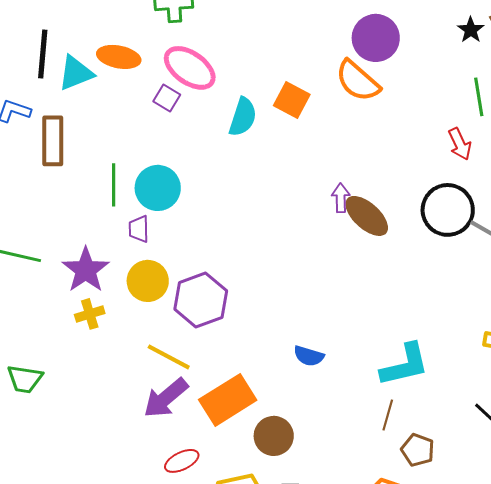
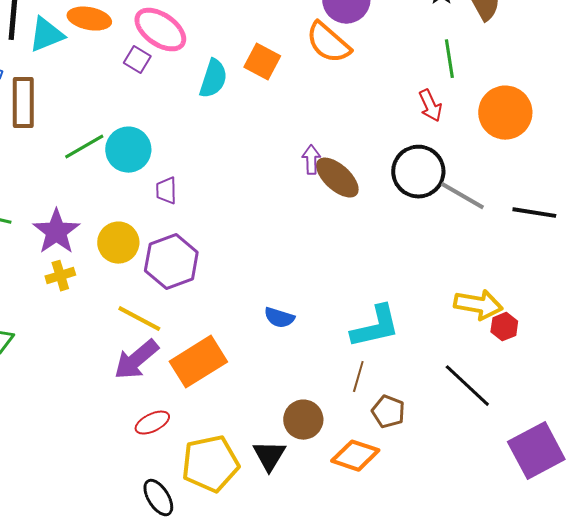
green line: (114, 185) -> (84, 147), turned 60
purple trapezoid: (139, 229) -> (166, 191), moved
brown circle: (274, 436) -> (303, 420), moved

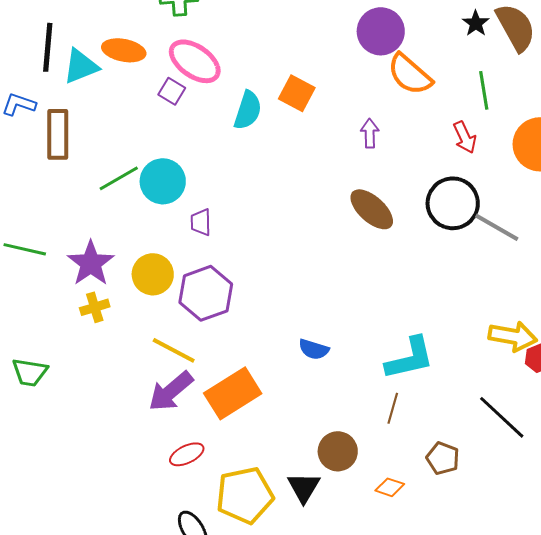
orange semicircle: (328, 43) -> (410, 74), moved
purple arrow: (311, 160) -> (370, 133), moved
brown pentagon: (388, 412) -> (443, 458), moved
orange diamond: (355, 456) -> (390, 487), size x0.6

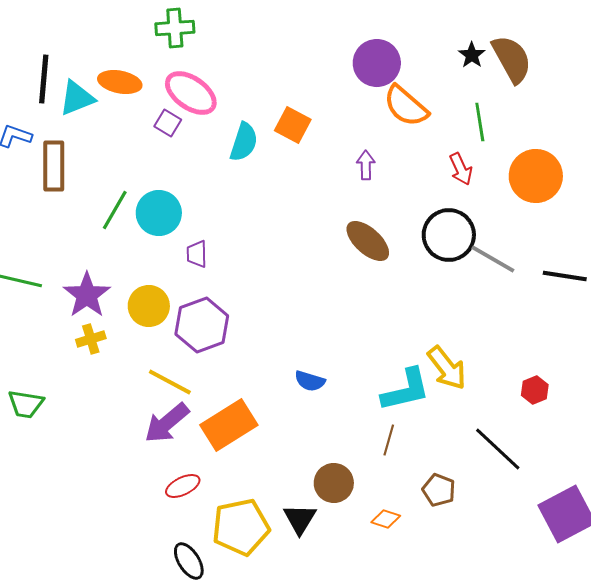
green line: (119, 178) -> (115, 210), turned -30
yellow arrow: (513, 336) -> (447, 368), moved, turned 42

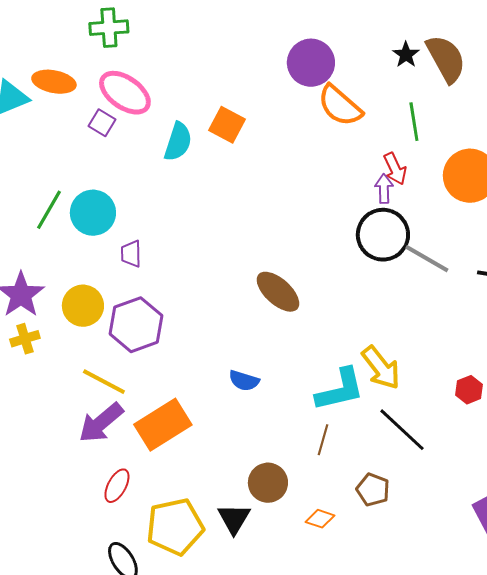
purple arrow: (366, 165) -> (384, 189), moved
brown ellipse: (368, 241) -> (278, 292), moved
black line: (498, 449) -> (402, 430), moved
red ellipse: (183, 486) -> (117, 486), turned -36

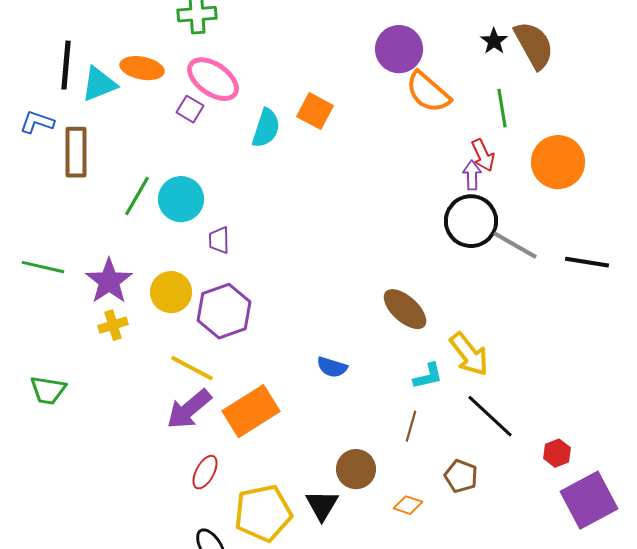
brown ellipse: (278, 292) -> (405, 309), moved
cyan L-shape: (340, 390) -> (428, 376), size x0.6
red hexagon: (469, 390) -> (557, 453), moved

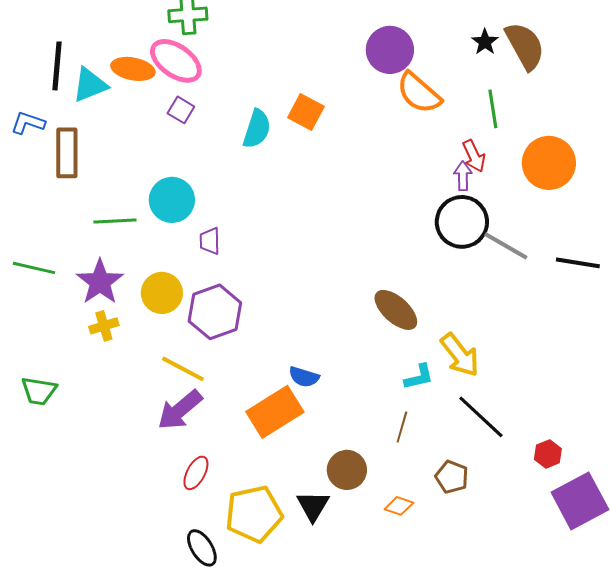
pink ellipse: (213, 79) -> (176, 61), moved
green line: (137, 196) -> (115, 221), moved, turned 57
blue semicircle: (332, 367) -> (304, 377), moved
orange rectangle: (251, 411) -> (275, 412), moved

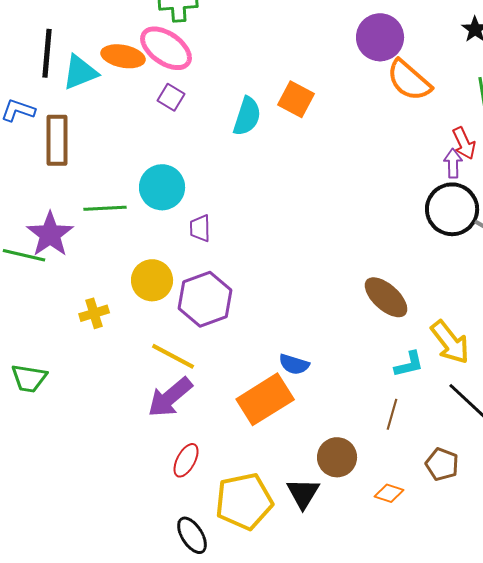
purple star: (100, 282) -> (50, 234), moved

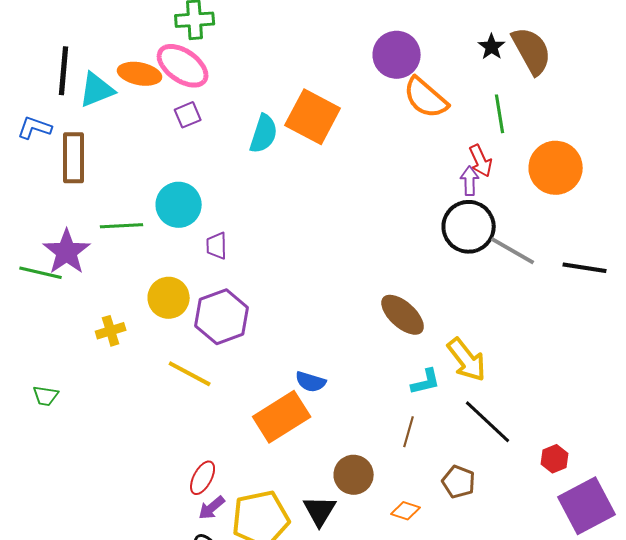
purple square: (171, 97) -> (188, 115), turned 36
orange square: (296, 99) -> (313, 117), size x1.5
green trapezoid: (29, 378) -> (46, 396), size x0.7
purple arrow: (170, 397) -> (212, 508), moved, size x0.6

